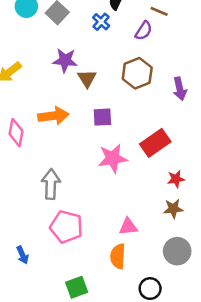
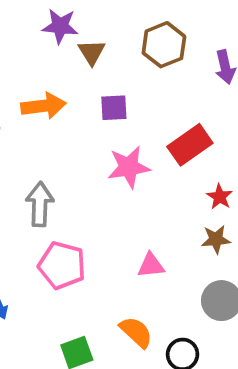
red star: (176, 179) -> (220, 197), turned -30
orange semicircle: (118, 256) -> (136, 332), moved, turned 130

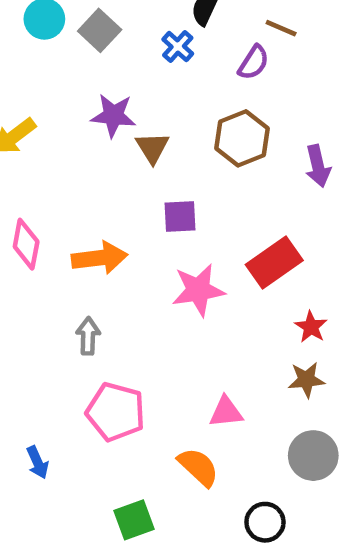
orange arrow: (43, 106) -> (100, 258), moved
gray arrow: (40, 204) -> (88, 336), size x0.7
orange semicircle: (136, 332) -> (198, 467), moved

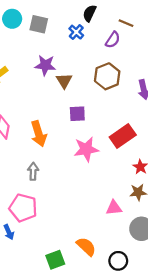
gray square: (100, 30) -> (39, 24), turned -30
orange arrow: (100, 258) -> (39, 134), turned 80
pink pentagon: (116, 412) -> (23, 208), moved
pink triangle: (226, 412) -> (114, 208), moved
orange semicircle: (198, 467) -> (86, 246), moved

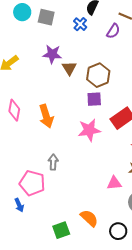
brown hexagon: (107, 76) -> (98, 75), moved
purple square: (77, 114) -> (94, 99), moved
gray arrow: (33, 171) -> (53, 162), moved

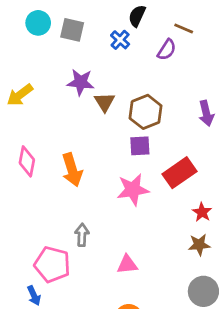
pink triangle: (114, 183) -> (127, 264), moved

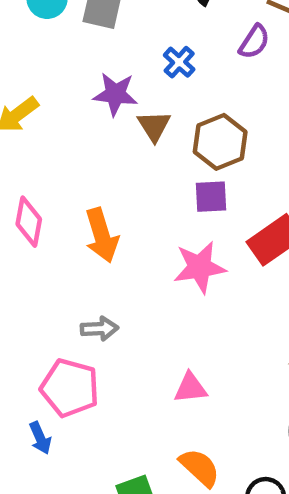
blue cross: (120, 40) -> (179, 62), moved
gray arrow: (82, 235) -> (99, 329), moved, turned 85

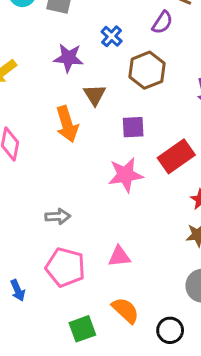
brown triangle: (154, 126) -> (95, 95), moved
brown hexagon: (220, 142) -> (147, 70), moved
orange arrow: (102, 235) -> (67, 124), moved
pink pentagon: (70, 388) -> (65, 267), moved

